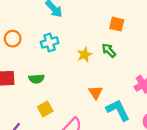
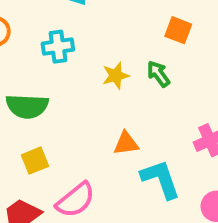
green semicircle: (37, 79) -> (27, 106), size x1.5
orange triangle: (96, 92) -> (126, 143), turned 48

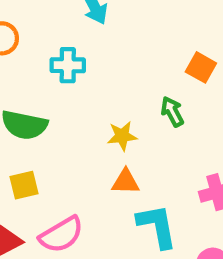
yellow star: (116, 76) -> (122, 136), moved

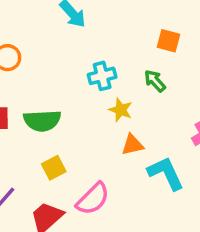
cyan cross: (68, 65) -> (102, 76), moved
yellow star: (122, 136) -> (121, 110), turned -30

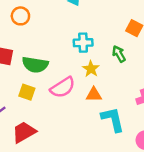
yellow square: (54, 168) -> (27, 92), moved, turned 35
pink semicircle: (93, 199) -> (63, 87), moved

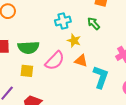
orange triangle: (94, 95) -> (81, 61), turned 32
cyan L-shape: (113, 119) -> (101, 77), turned 45

